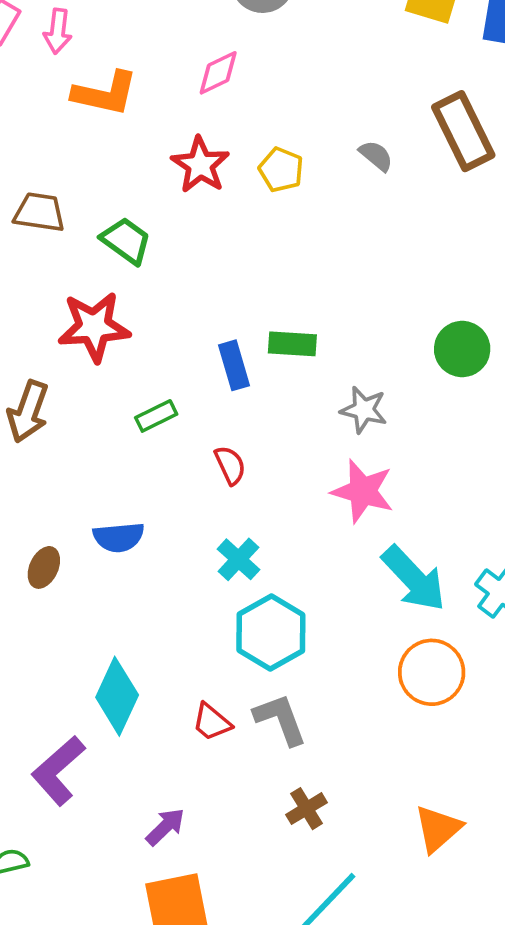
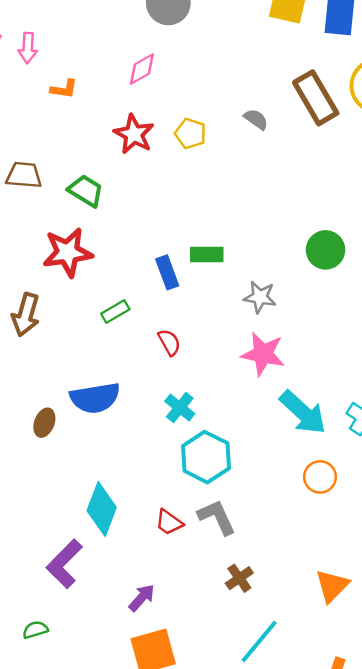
orange L-shape: (105, 93) -> (64, 89), size x0.6
blue semicircle: (119, 537) -> (95, 398), size x1.4
orange circle: (432, 672) -> (320, 477), size x0.7

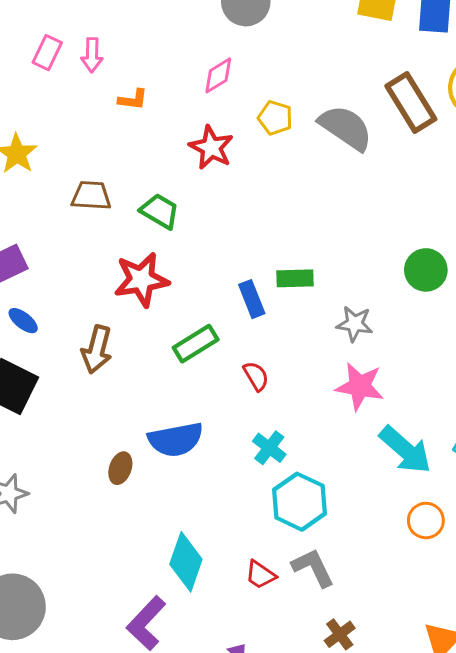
gray semicircle: (256, 119) -> (346, 128), size x2.0
yellow pentagon: (190, 134) -> (275, 118), moved
green rectangle: (115, 312) -> (196, 344), size x1.4

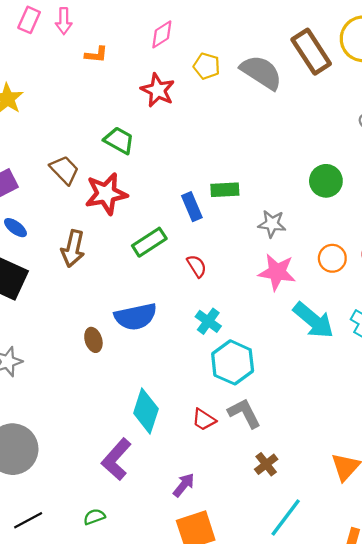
brown trapezoid: (91, 196) -> (64, 170), moved, turned 44
brown ellipse: (120, 468) -> (93, 340), turned -35
orange circle: (426, 521) -> (332, 258), moved

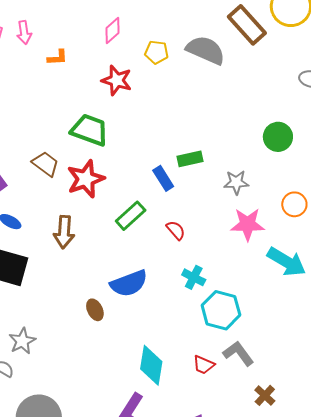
green trapezoid: (119, 140) -> (90, 130), size x1.4

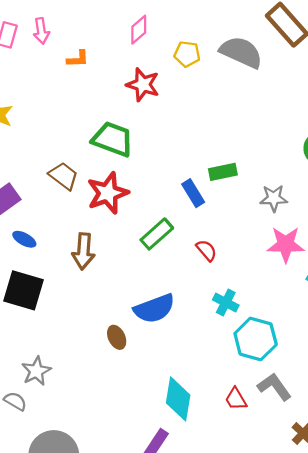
red trapezoid: (204, 365) -> (236, 399), turned 35

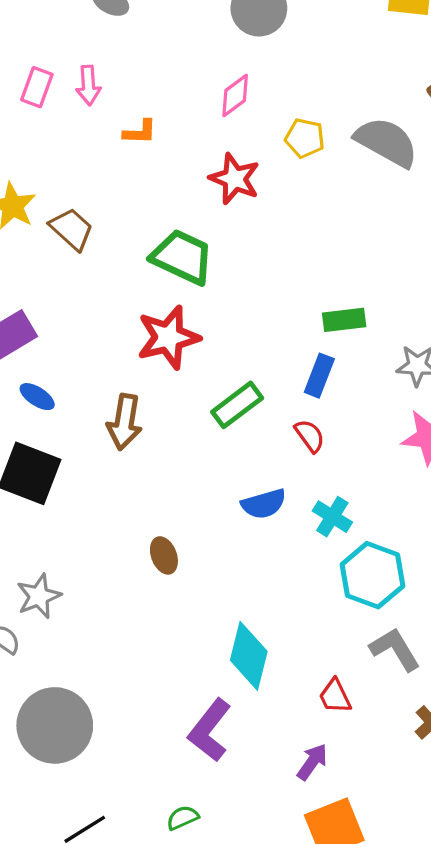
brown trapezoid: (64, 176) -> (72, 229), moved
blue rectangle: (193, 193) -> (319, 376), moved, turned 48
blue semicircle: (154, 309) -> (264, 504), moved, size x0.7
red trapezoid: (236, 399) -> (335, 696), moved

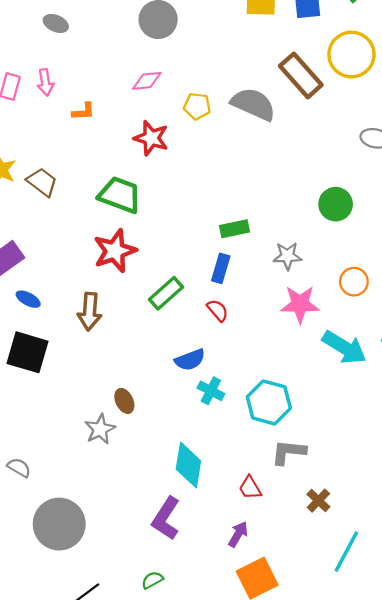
pink diamond: (235, 96) -> (147, 81), turned 36
cyan cross: (332, 517) -> (211, 391), moved
gray star: (39, 596) -> (100, 429), moved
gray L-shape: (395, 649) -> (289, 452), turned -48

